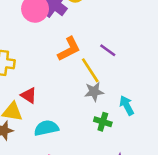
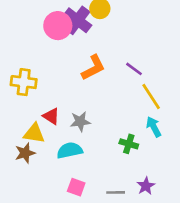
yellow line: (90, 70) -> (151, 97), moved
gray star: (94, 92) -> (80, 121), moved

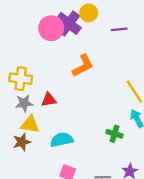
purple line: (134, 69) -> (119, 29), moved, turned -42
red triangle: (51, 116) -> (49, 100), moved, turned -42
gray star: (80, 121) -> (24, 103), moved

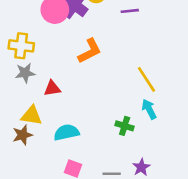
yellow cross: (21, 79) -> (21, 46), moved
gray star: (24, 103) -> (25, 73), moved

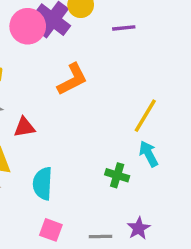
yellow line: (147, 79) -> (145, 116), turned 64
cyan semicircle: (66, 132) -> (43, 184), turned -75

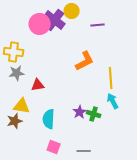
orange L-shape: (72, 79) -> (85, 61), moved
yellow line: (145, 116) -> (111, 78), turned -35
purple star: (139, 228) -> (80, 112), moved

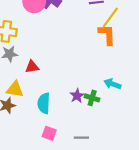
orange L-shape: (85, 61) -> (107, 35), moved, turned -65
yellow line: (111, 78) -> (110, 17), moved, turned 40
cyan arrow: (113, 101) -> (112, 84), turned -42

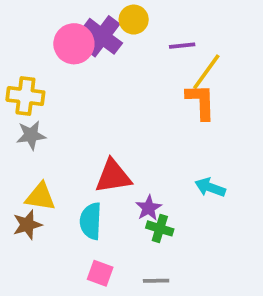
red triangle: (32, 67) -> (113, 176), moved, size x1.5
green cross: (92, 98) -> (160, 228), moved

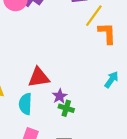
orange L-shape: (201, 102) -> (107, 33), moved
cyan arrow: (210, 187) -> (111, 80), moved, turned 105

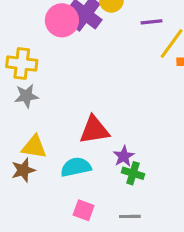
cyan semicircle: (25, 104) -> (76, 167), turned 75

